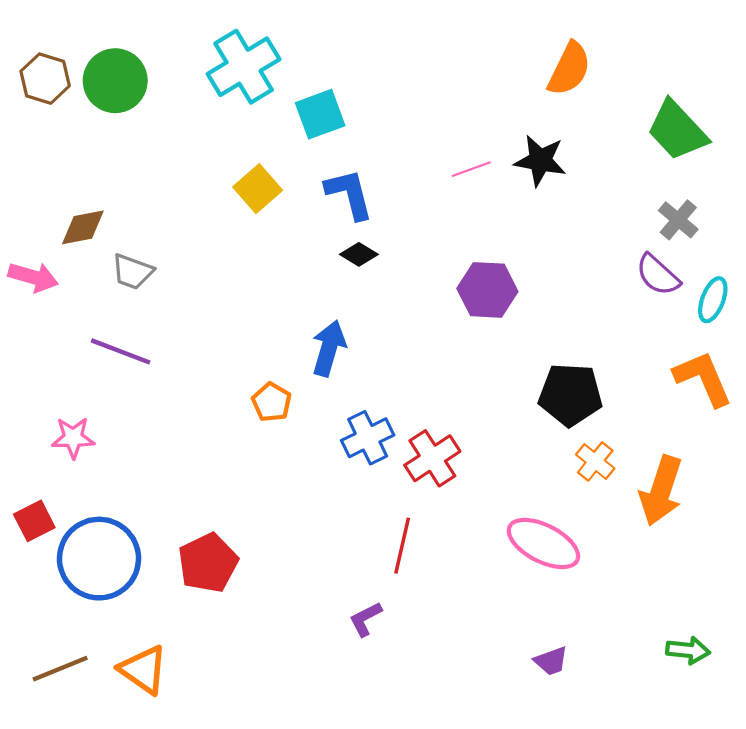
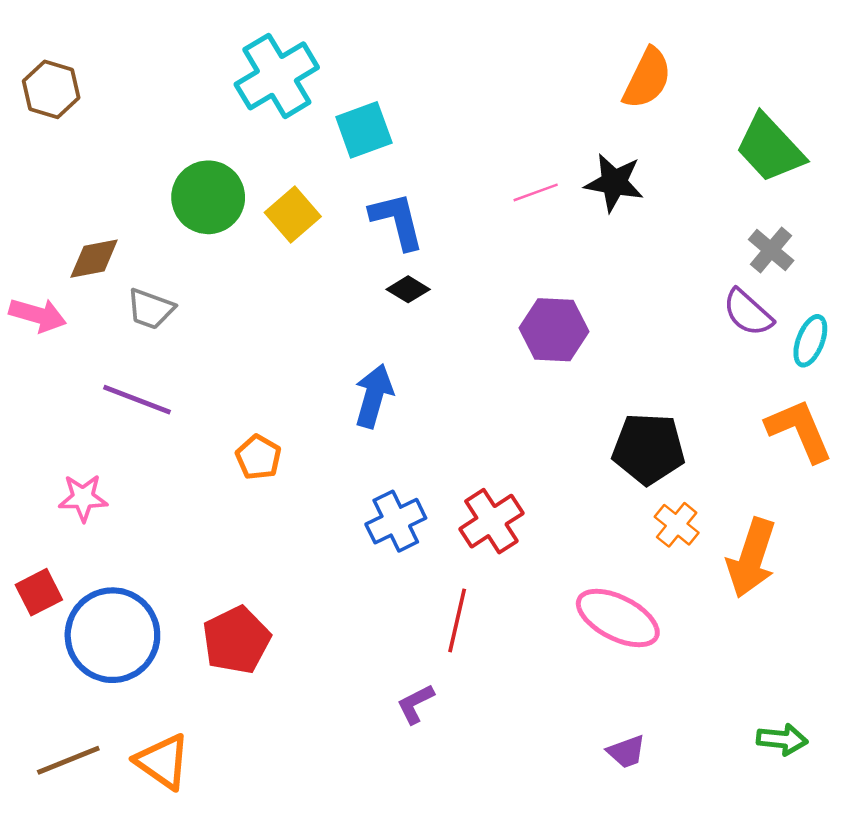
green circle: (115, 81) -> (208, 197), moved
orange pentagon: (272, 402) -> (258, 457), moved
blue cross: (368, 438) -> (396, 521), moved

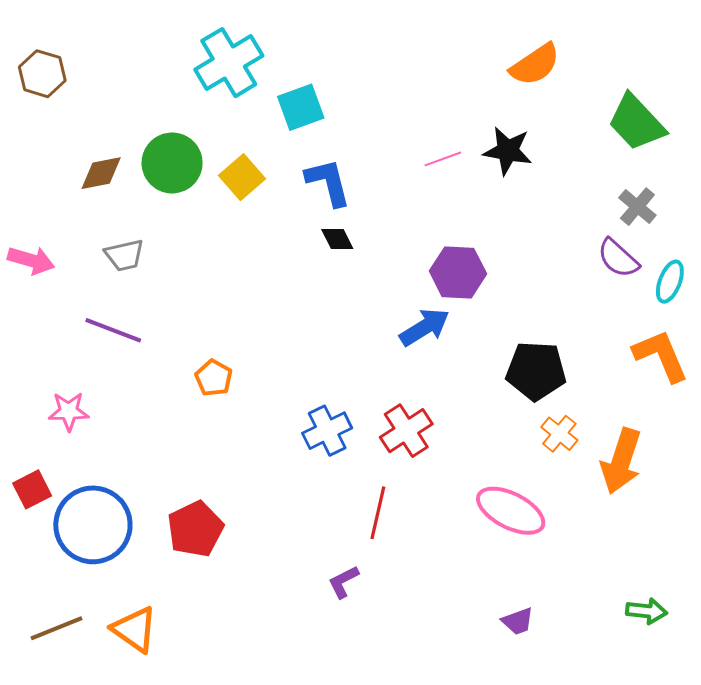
orange semicircle: (647, 78) -> (535, 65), turned 30
brown diamond: (94, 259) -> (101, 173), moved
black diamond: (408, 289) -> (337, 239), turned 32
gray trapezoid: (150, 309) -> (124, 255), turned -33
blue arrow: (374, 396) -> (425, 327), moved, turned 42

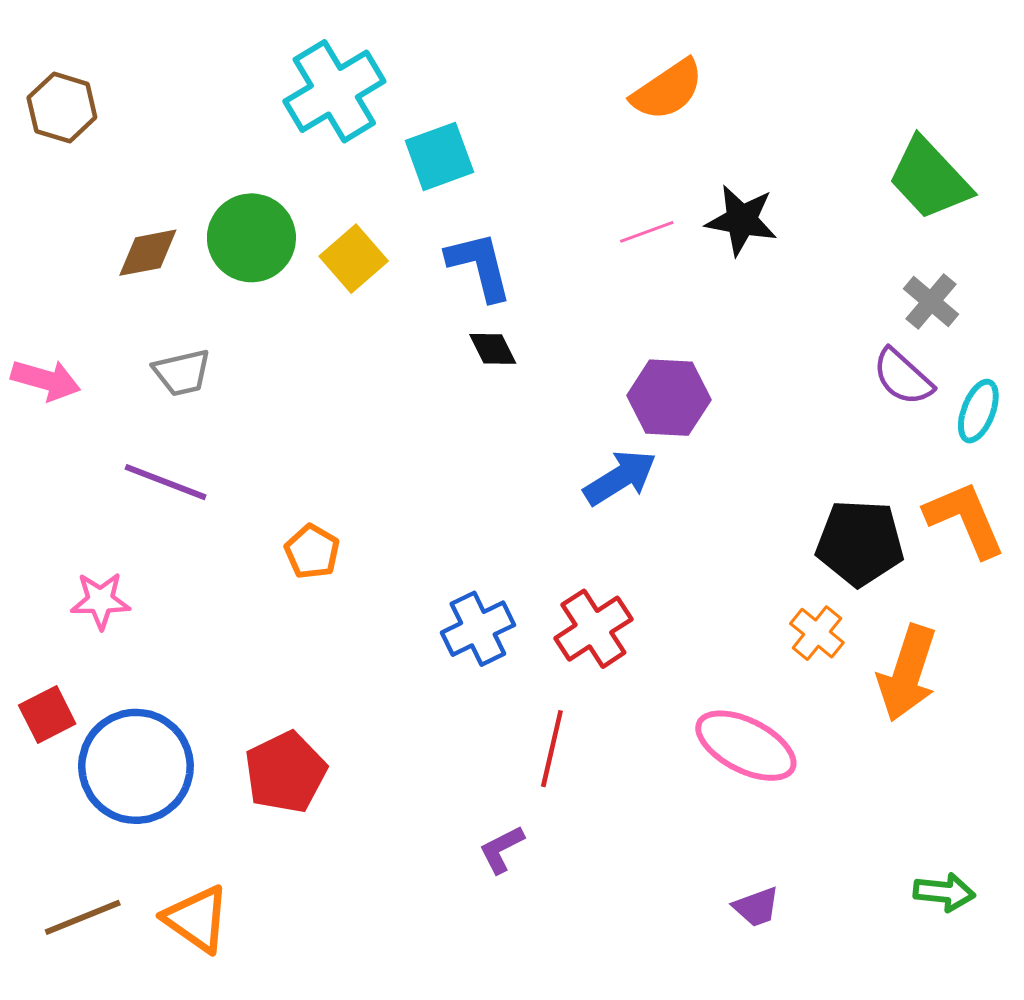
orange semicircle: (535, 65) -> (667, 90), moved
black pentagon: (536, 371) -> (860, 543), moved

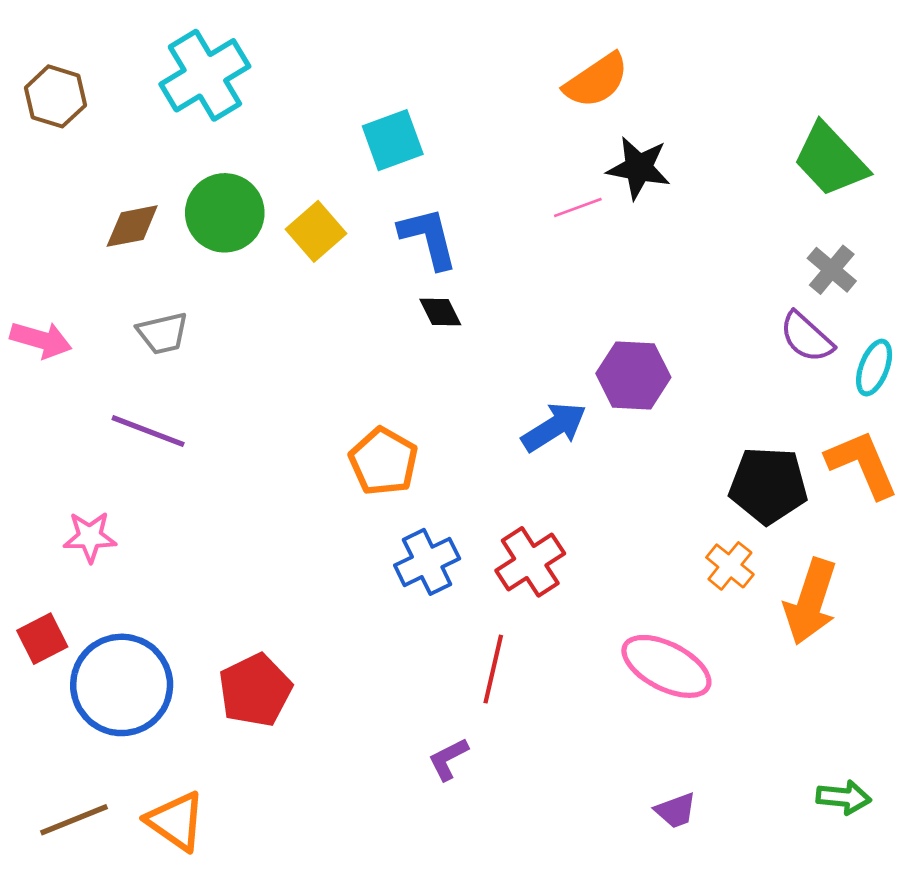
cyan cross: (334, 91) -> (205, 75), moved
black star: (741, 220) -> (639, 168), moved
purple hexagon: (669, 398) -> (633, 375), moved
orange pentagon: (312, 552) -> (383, 461), moved, size x1.4

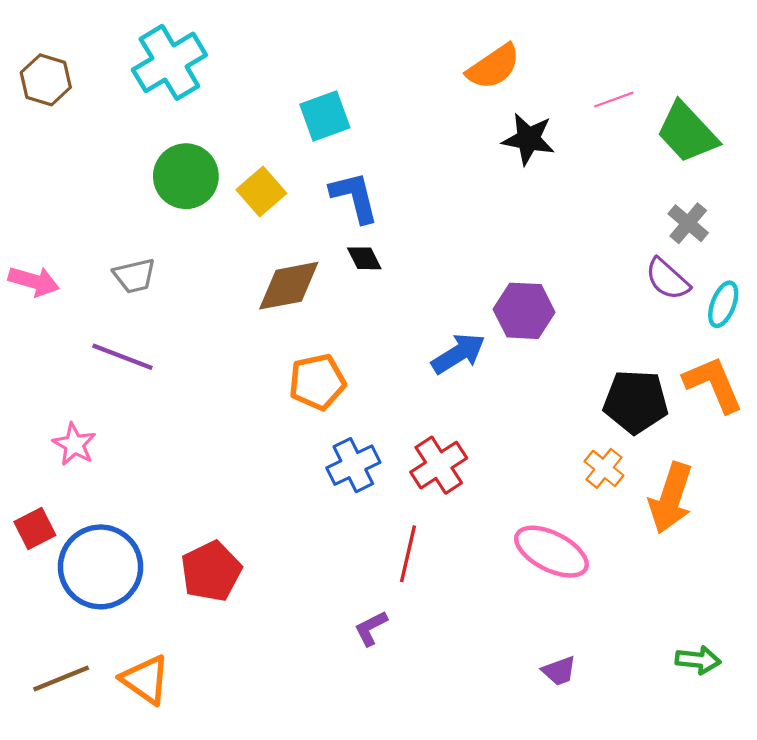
pink line: (578, 208) -> (614, 100), moved
brown diamond: (132, 226) -> (289, 286), moved, size x1.4
orange pentagon: (383, 461) -> (317, 382), turned 30
pink star: (90, 537) -> (74, 444), turned 30

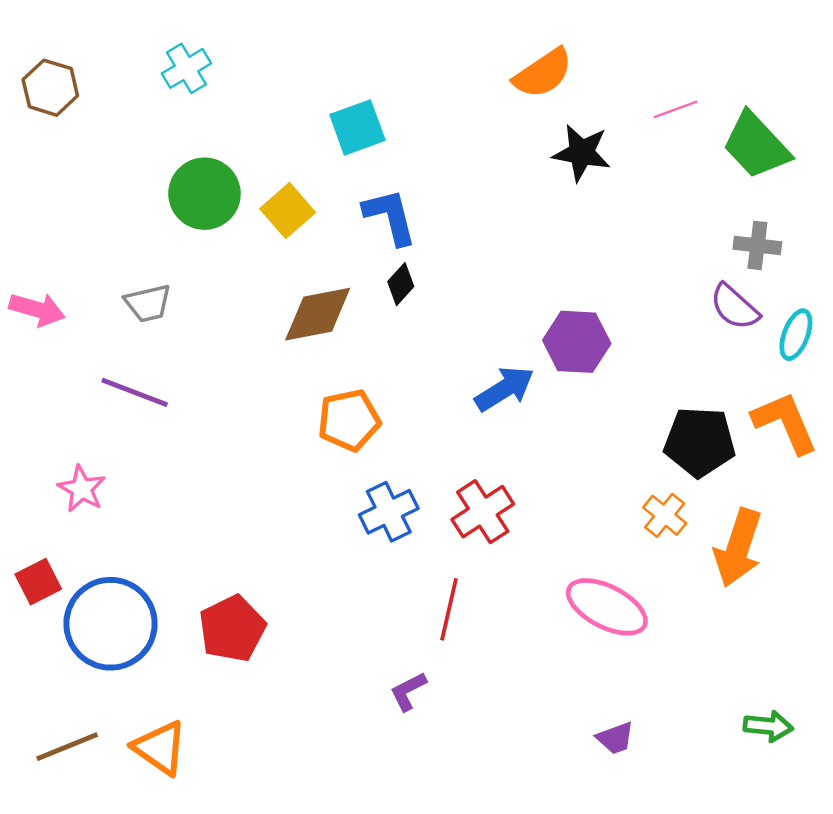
cyan cross: (169, 62) -> (186, 68), size x0.6
gray cross: (688, 223) -> (757, 245), turned -33
black diamond: (364, 258) -> (401, 284), turned 69

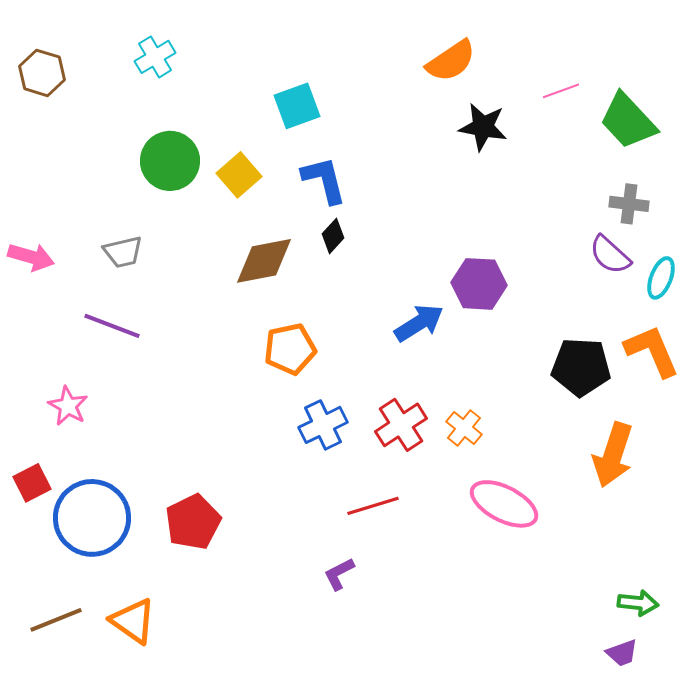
orange cross: (665, 515) -> (464, 428), moved
red line: (449, 609) -> (373, 506), turned 60
purple trapezoid: (615, 738) -> (622, 653), moved

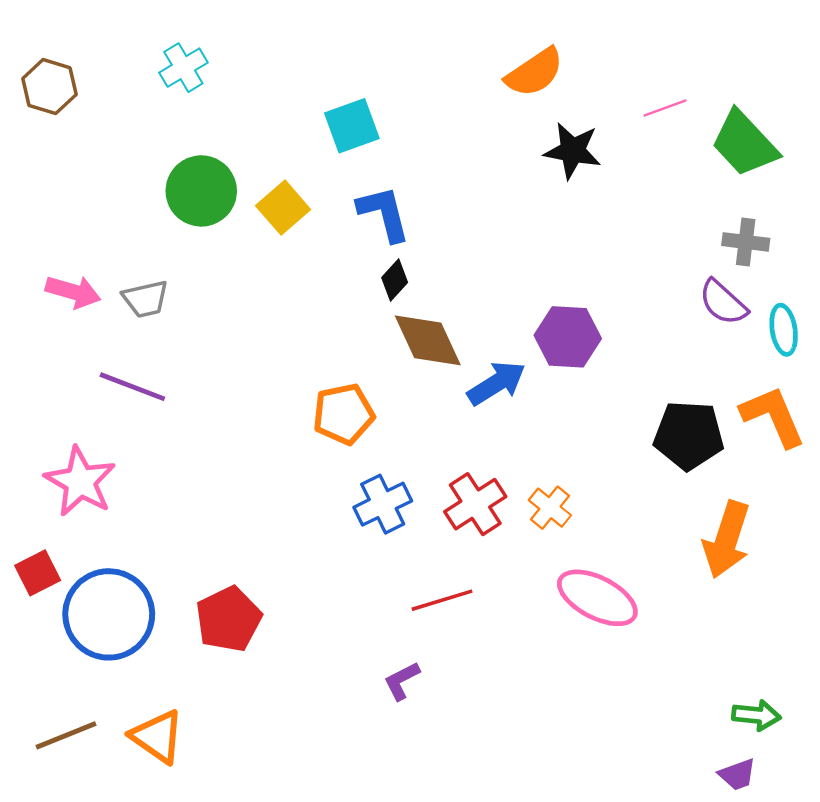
pink arrow: (31, 257) -> (73, 292), moved
brown diamond: (264, 261) -> (428, 340), moved, turned 76
cyan ellipse: (661, 278) -> (784, 330), turned -30
pink star: (68, 406) -> (80, 482), size x1.5

